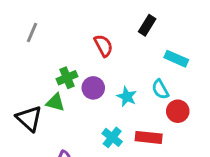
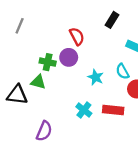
green cross: (67, 78) -> (48, 62), turned 35
purple circle: (93, 88) -> (69, 57), moved
black triangle: (29, 118) -> (17, 95), turned -35

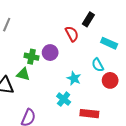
red semicircle: (77, 36) -> (72, 34), moved
cyan star: (96, 77) -> (74, 78), moved
red rectangle: (113, 110) -> (89, 114), moved

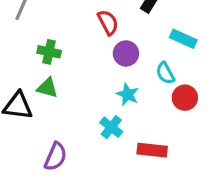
red semicircle: (72, 34) -> (108, 22), moved
purple circle: (50, 53) -> (126, 53), moved
green cross: (31, 57) -> (49, 52), moved

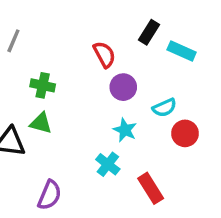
cyan rectangle: (183, 39) -> (182, 51), moved
cyan semicircle: (165, 73) -> (164, 108), turned -85
red rectangle: (152, 150) -> (151, 188), turned 52

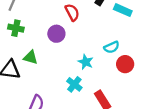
green cross: (43, 85) -> (16, 28), moved
purple circle: (123, 87) -> (56, 34), moved

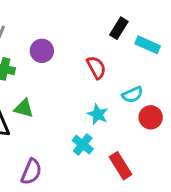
red semicircle: (72, 12) -> (96, 67), moved
purple circle: (56, 34) -> (42, 51), moved

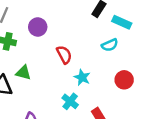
red semicircle: (96, 67) -> (64, 55), moved
cyan semicircle: (133, 95) -> (110, 45), moved

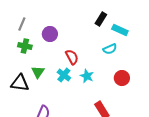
green triangle: (23, 73) -> (38, 72), turned 48
cyan cross: (70, 101) -> (64, 75), moved

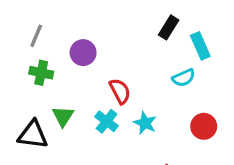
cyan rectangle: (120, 30) -> (200, 46), turned 42

